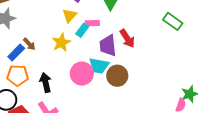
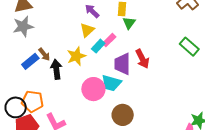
pink rectangle: (92, 23) -> (109, 40), turned -48
orange pentagon: (18, 75) -> (33, 101), moved
brown circle: (117, 76) -> (123, 115), moved
black arrow: (46, 83) -> (56, 69), moved

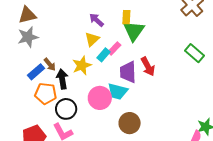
green triangle: (129, 23) -> (134, 31), size x1.6
orange pentagon: (33, 101) -> (46, 94), moved
black circle: (16, 107) -> (66, 109), moved

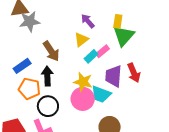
gray star: (28, 37) -> (30, 21), moved
brown arrow: (50, 64) -> (51, 51), moved, size x1.5
yellow star: (82, 65) -> (83, 82), moved, turned 30

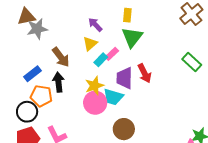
yellow rectangle: (118, 21) -> (127, 15), moved
yellow star: (83, 82) -> (94, 86), turned -30
black circle: (48, 106) -> (27, 112), moved

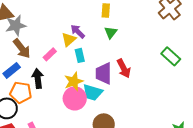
purple arrow: (95, 25) -> (78, 31), moved
green triangle: (132, 37) -> (111, 32), size x0.6
pink rectangle: (112, 54) -> (50, 54), moved
brown arrow: (61, 57) -> (22, 48), moved
cyan rectangle: (101, 60) -> (80, 55), turned -56

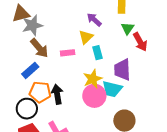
purple arrow: (78, 31) -> (94, 20), moved
pink rectangle: (50, 54) -> (68, 53), turned 40
red arrow: (124, 68) -> (140, 42), moved
black arrow: (38, 78) -> (57, 94), moved

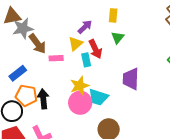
purple arrow: (94, 20) -> (85, 27), turned 91
red arrow: (140, 42) -> (95, 49), moved
brown arrow: (39, 48) -> (37, 44), moved
purple trapezoid: (122, 70) -> (131, 79), moved

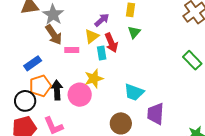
gray star: (23, 28) -> (53, 15), moved, turned -30
purple trapezoid: (131, 79) -> (156, 114), moved
orange pentagon: (26, 96) -> (40, 86), turned -30
cyan trapezoid: (98, 97) -> (134, 92), moved
pink circle: (80, 103) -> (80, 95), moved

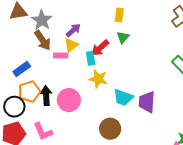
purple arrow: (102, 20) -> (73, 30), moved
yellow triangle: (92, 36) -> (71, 45), moved
red arrow: (111, 43) -> (100, 48), turned 72
yellow star: (94, 79) -> (98, 79), moved, turned 30
purple trapezoid: (156, 114) -> (147, 102), moved

